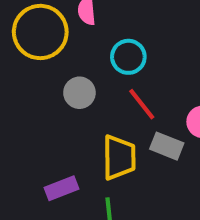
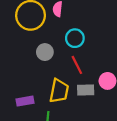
gray rectangle: (167, 146) -> (86, 90), turned -35

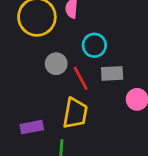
red line: (77, 65) -> (81, 78), moved
gray rectangle: (86, 90) -> (112, 73), moved

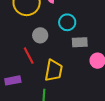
red line: (81, 78) -> (29, 56), moved
purple rectangle: (32, 127) -> (13, 80), moved

